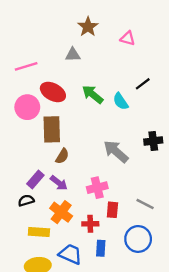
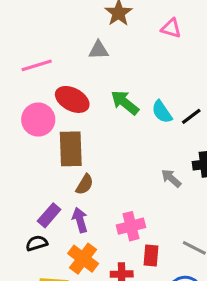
black line: (143, 84) -> (191, 116), moved
gray arrow: (116, 151) -> (171, 178), moved, size x0.6
purple arrow: (59, 183) -> (80, 220), turned -144

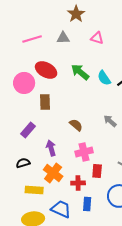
pink triangle: (171, 28) -> (97, 38), moved
pink line: (37, 65) -> (32, 39), moved
brown rectangle: (71, 149) -> (45, 102), size x0.7
brown semicircle: (85, 184) -> (76, 125), moved, turned -80
purple rectangle: (49, 215) -> (28, 130), moved

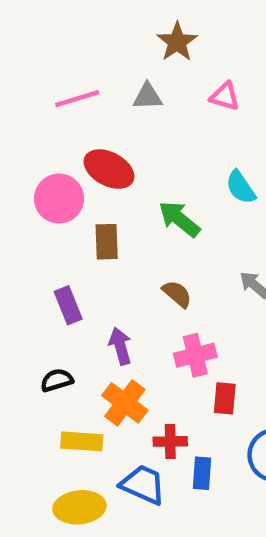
green arrow: (80, 72) -> (179, 219), moved
purple rectangle: (28, 130) -> (68, 305), turned -63
red cross: (78, 183) -> (170, 441), moved

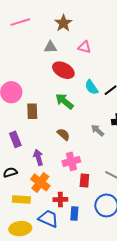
pink line: (77, 99) -> (20, 22), moved
red ellipse: (109, 169) -> (63, 70), moved

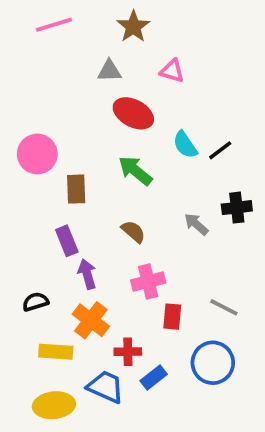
purple rectangle: (15, 139) -> (67, 241), moved
blue rectangle: (74, 214) -> (154, 378), turned 48

